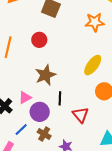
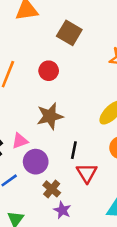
black line: (60, 98) -> (74, 150), moved
brown cross: (44, 134) -> (52, 189), moved

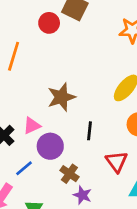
red circle: (49, 71) -> (49, 23), moved
red triangle: (87, 173) -> (117, 162), moved

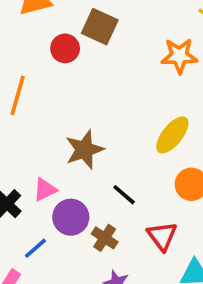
black line: (90, 131) -> (124, 195), turned -54
brown cross: (69, 174) -> (105, 238), moved

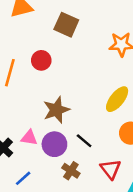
red circle: (65, 48) -> (41, 60), moved
pink triangle: (45, 190) -> (29, 138), turned 36
purple circle: (71, 217) -> (54, 144), moved

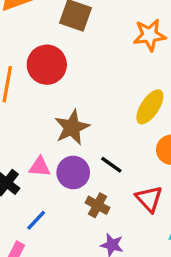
red circle: (41, 60) -> (47, 65), size x1.5

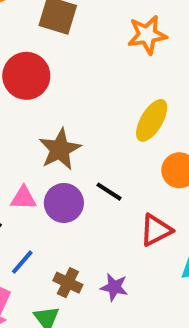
red triangle: (149, 199) -> (156, 230), turned 48
brown cross: (98, 205) -> (68, 283), moved

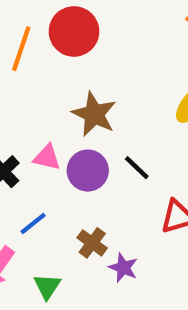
brown star: (60, 149) -> (94, 114), turned -30
brown cross: (68, 283) -> (92, 243), moved

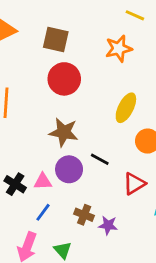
red circle: (74, 31) -> (64, 79), moved
pink triangle: (47, 157) -> (43, 182), moved

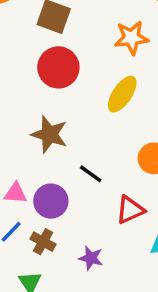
yellow ellipse: (126, 108) -> (122, 94), moved
purple circle: (69, 169) -> (51, 201), moved
brown cross: (84, 215) -> (43, 242), moved

